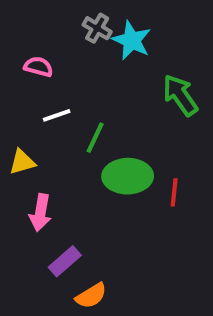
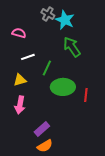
green arrow: (180, 95) -> (72, 47), moved
yellow triangle: (22, 162) -> (20, 80), moved
purple rectangle: (65, 261) -> (42, 129), moved

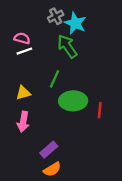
gray cross: (48, 14) -> (56, 16), turned 32
green arrow: (72, 47) -> (67, 46), moved
white line: (28, 57) -> (24, 51), moved

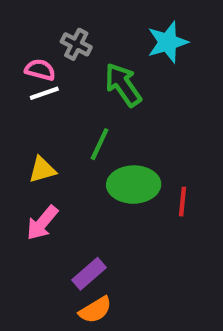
gray cross: (56, 16) -> (76, 44), moved, turned -35
cyan star: (75, 23) -> (168, 42), moved, turned 30
pink arrow: (23, 122) -> (42, 223), turned 30

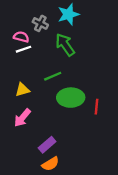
cyan star: (168, 42) -> (68, 14), moved
green line: (100, 144) -> (53, 76), turned 42

